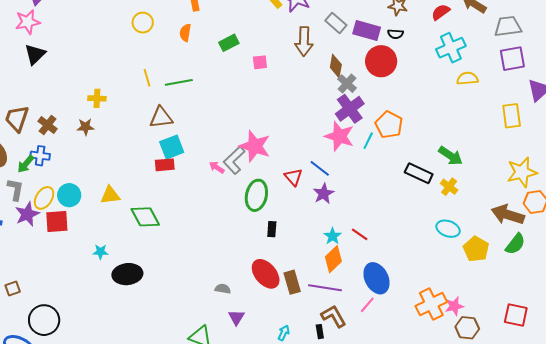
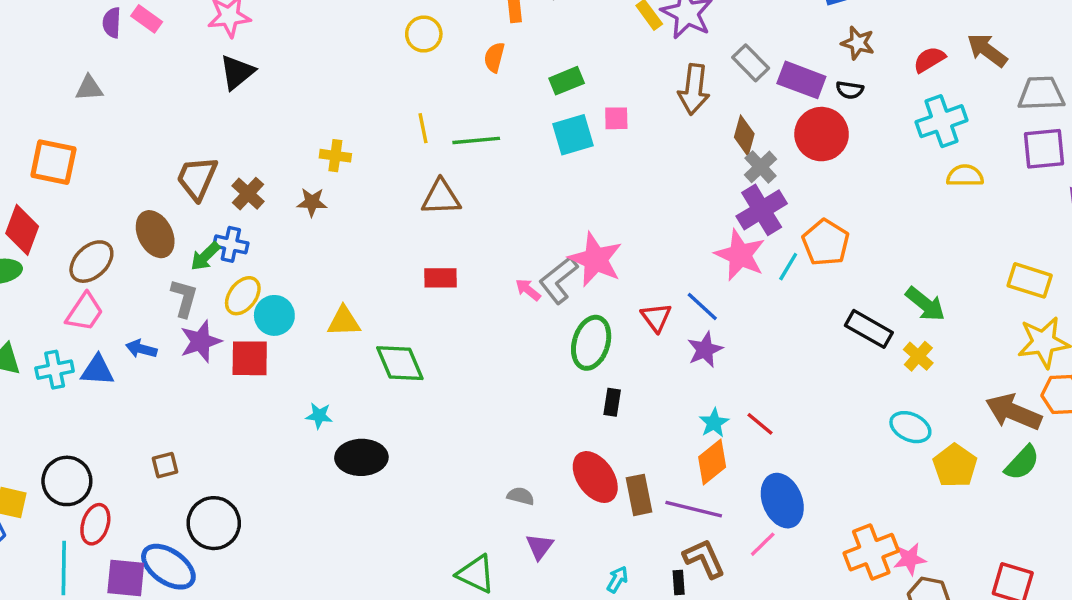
yellow rectangle: (512, 116) -> (1030, 280), moved, turned -70
cyan square: (172, 147) -> (573, 135), moved
yellow ellipse: (44, 198) -> (243, 296), moved

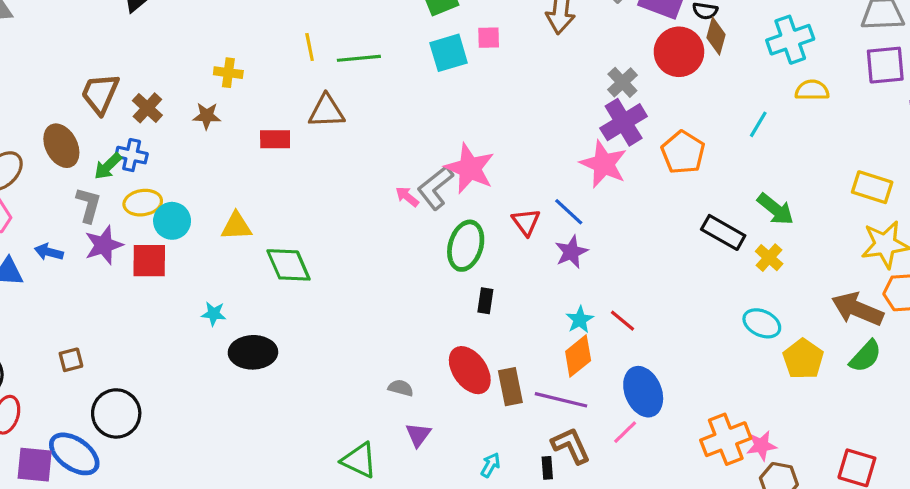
brown diamond: (744, 136) -> (716, 36), moved
cyan line: (788, 267) -> (758, 124), moved
red rectangle: (441, 278) -> (275, 139), moved
yellow ellipse: (243, 296) -> (143, 203), turned 45

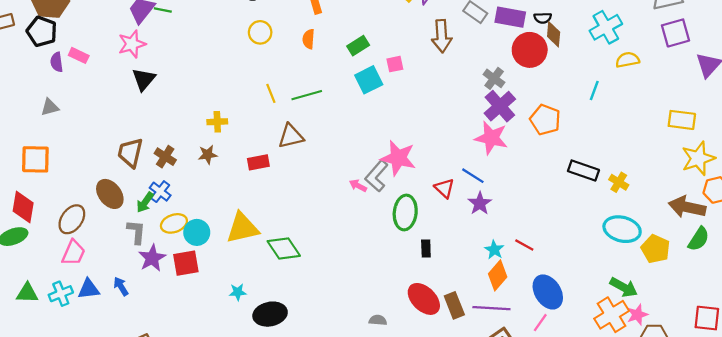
blue cross: (132, 155) -> (160, 192), turned 35
green arrow: (775, 209) -> (624, 287), moved
yellow triangle: (236, 226) -> (242, 228), size x1.5
blue arrow: (49, 252) -> (121, 286), moved, turned 54
cyan ellipse: (762, 323) -> (622, 229), size x1.4

